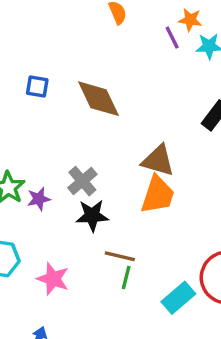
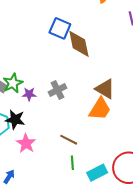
blue square: (37, 87) -> (60, 28), moved, size x1.5
black star: (92, 216) -> (15, 120), moved
green line: (126, 277) -> (72, 163), moved, turned -32

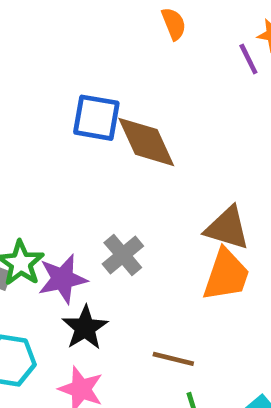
purple star: (29, 94) -> (63, 279), size x1.5
black star: (15, 120) -> (85, 328), moved, turned -30

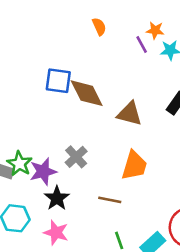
brown triangle: (227, 228) -> (130, 114), moved
brown line: (173, 359) -> (110, 200), moved

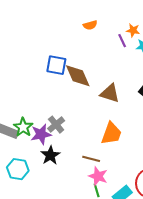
orange semicircle: (99, 27) -> (90, 25), turned 96
gray cross: (76, 157) -> (56, 125), moved
pink star: (56, 233) -> (98, 176), moved

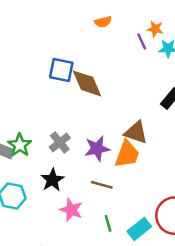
brown triangle: (110, 93) -> (136, 132), moved
purple star: (41, 134) -> (97, 149), moved
pink star: (98, 176) -> (71, 210), moved

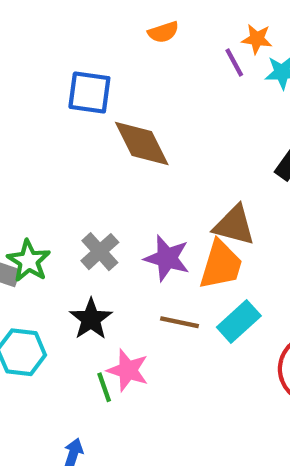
blue square: (61, 70) -> (89, 93), moved
purple star: (97, 149) -> (167, 258), turned 30
green line: (108, 223) -> (104, 387), moved
cyan rectangle: (139, 229) -> (239, 321), moved

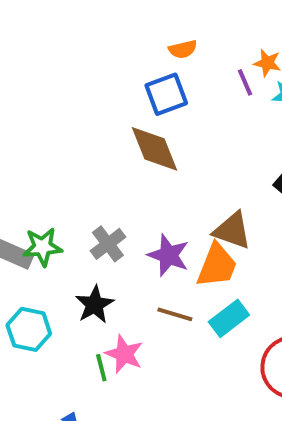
blue square: (89, 93) -> (166, 94), moved, turned -33
green star: (29, 261) -> (42, 247), turned 30

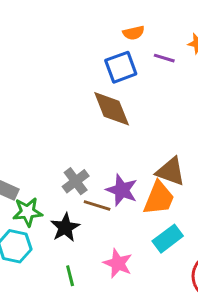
purple line: (245, 82) -> (164, 58), moved, turned -50
green star: (42, 247) -> (28, 212), moved
brown line: (175, 314) -> (97, 206), moved
pink star: (124, 354) -> (118, 263), moved

